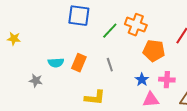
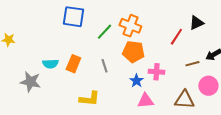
orange pentagon: (154, 51) -> (133, 52), moved
pink cross: (167, 80) -> (156, 72), moved
gray star: (36, 81) -> (30, 82), size x1.5

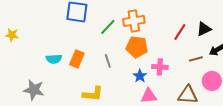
black triangle: (196, 23) -> (204, 29), moved
orange cross: (130, 26) -> (134, 21), turned -30
gray star: (30, 82) -> (34, 90), moved

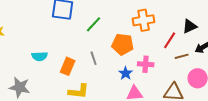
orange cross: (134, 21) -> (144, 20), moved
red line: (180, 32) -> (170, 40), moved
orange rectangle: (77, 59) -> (68, 66), moved

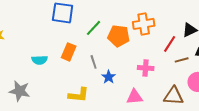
orange pentagon: (123, 44) -> (119, 36), moved
orange rectangle: (68, 66) -> (69, 52), moved
blue star: (126, 73) -> (109, 77), moved

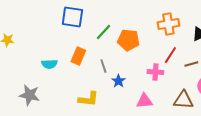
orange cross: (144, 24) -> (168, 24), moved
red line: (170, 44) -> (170, 55), moved

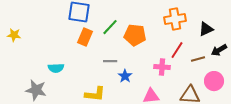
orange rectangle: (78, 56) -> (85, 37), moved
cyan semicircle: (49, 64) -> (56, 68), moved
gray line: (103, 66) -> (110, 61), turned -72

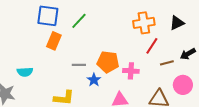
green line: (110, 27) -> (79, 21), moved
black triangle: (206, 29) -> (177, 23), moved
orange pentagon: (135, 35) -> (108, 62), moved
red line: (177, 50) -> (152, 46), moved

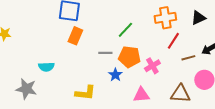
green line: (79, 21) -> (125, 30), moved
gray line: (79, 65) -> (105, 53), moved
pink cross: (131, 71) -> (152, 66), turned -35

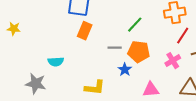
pink cross: (152, 66) -> (173, 61), moved

